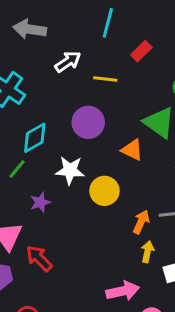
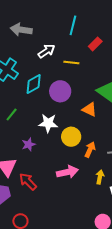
cyan diamond: (35, 138) -> (34, 84), moved
green line: (17, 169) -> (12, 114), moved
orange arrow: (141, 222) -> (90, 149), moved
pink arrow: (123, 291) -> (67, 172), moved

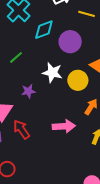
yellow circle: (71, 137) -> (78, 80), moved

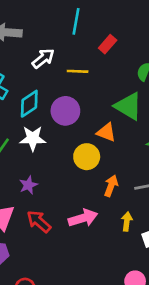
white star: (52, 73) -> (33, 138), moved
red arrow: (22, 129) -> (39, 221), moved

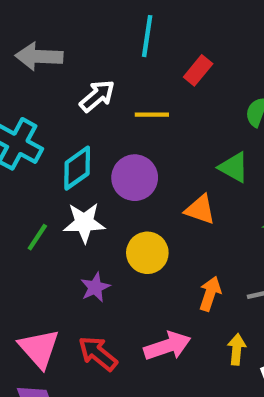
green triangle: (128, 106) -> (234, 167), size x0.7
yellow circle: (87, 157) -> (147, 253), moved
purple star: (28, 185) -> (95, 287), moved

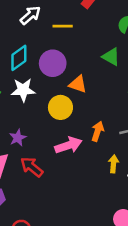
orange triangle: (200, 210) -> (78, 84), moved
purple star: (95, 287) -> (18, 138), moved
pink arrow: (167, 346) -> (68, 145), moved

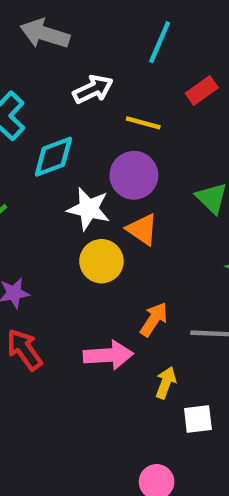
purple circle: (53, 63) -> (134, 175), moved
white star: (23, 90) -> (89, 209), moved
pink arrow: (68, 145) -> (108, 355), moved

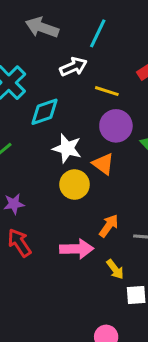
cyan line: (160, 42) -> (98, 33), moved
purple circle: (134, 175) -> (116, 126), moved
yellow arrow: (166, 383) -> (115, 269), turned 120

